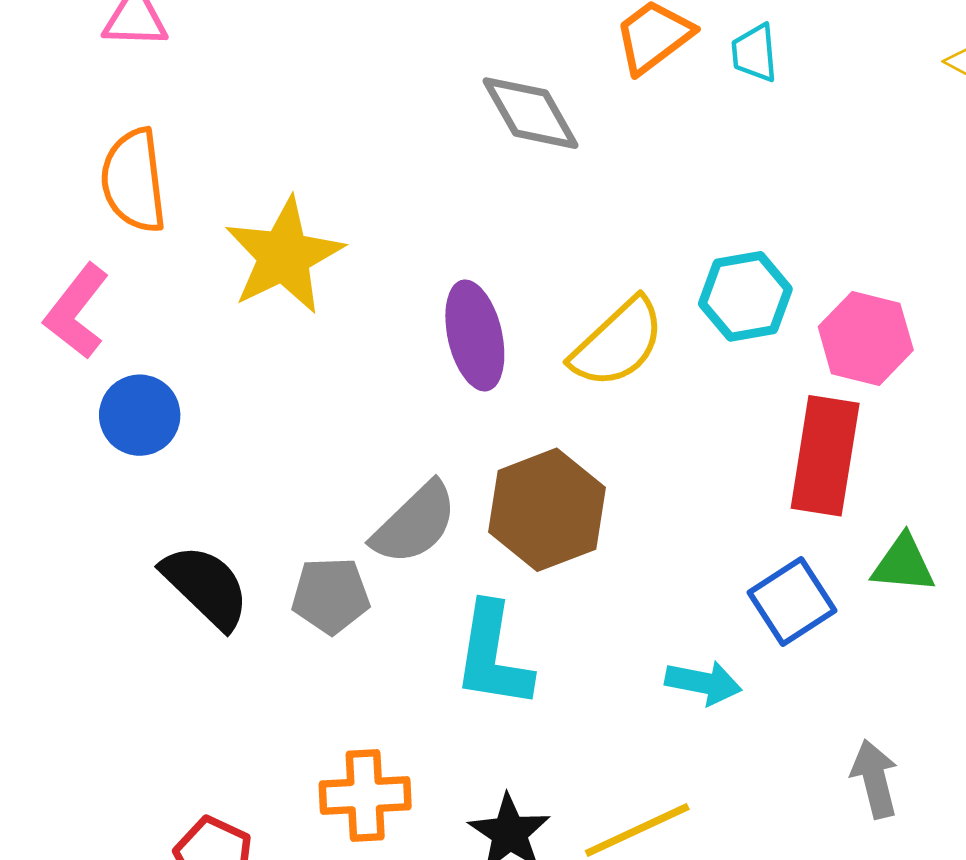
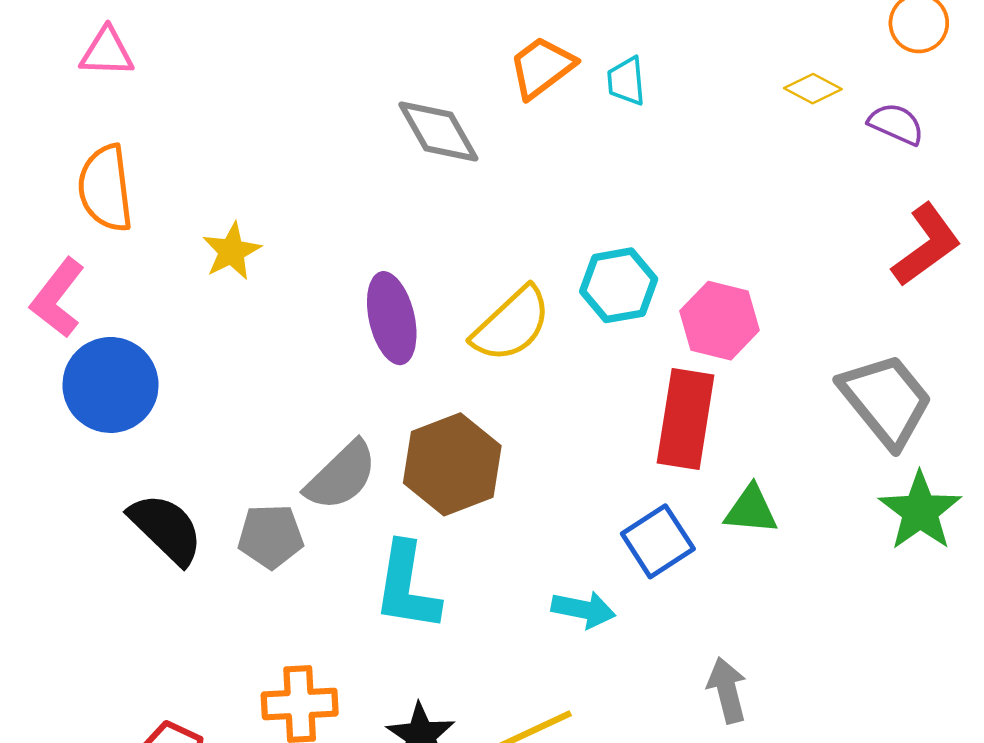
yellow star: (284, 256) -> (232, 251), size x0.6
blue circle: (140, 415) -> (111, 385), size x1.4

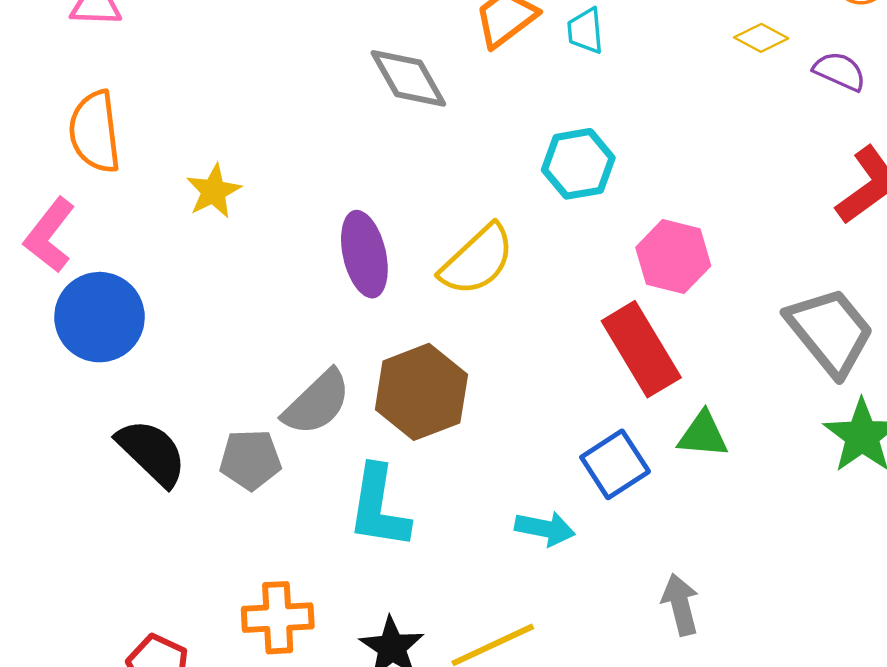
cyan hexagon: (619, 285) -> (578, 164), moved
red rectangle: (686, 419) -> (641, 349), turned -40

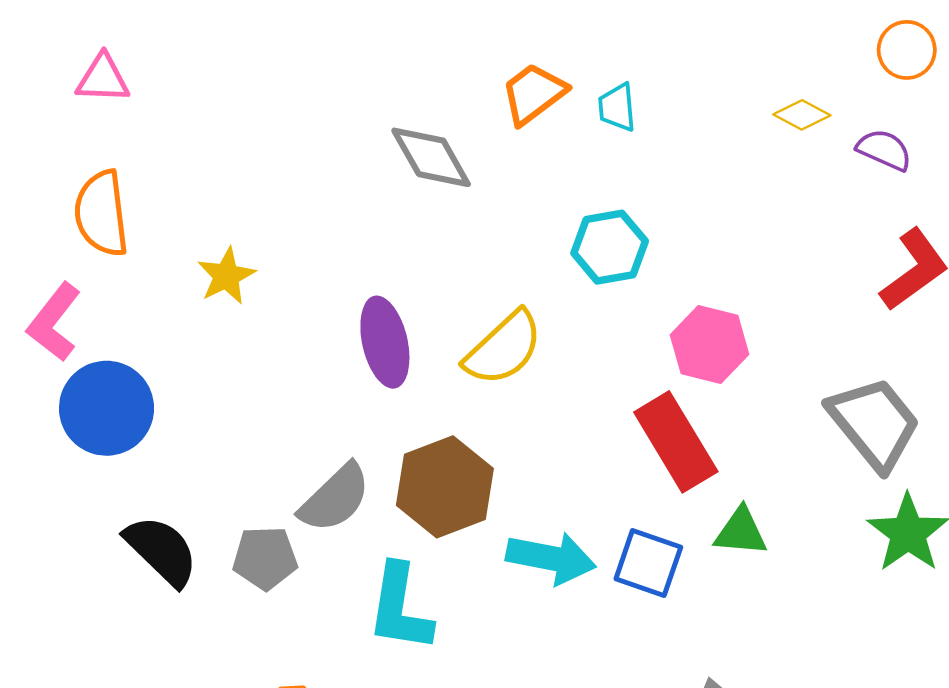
blue square: (615, 464) -> (648, 563), turned -38
cyan arrow: (545, 529) -> (551, 558), moved, size x1.4

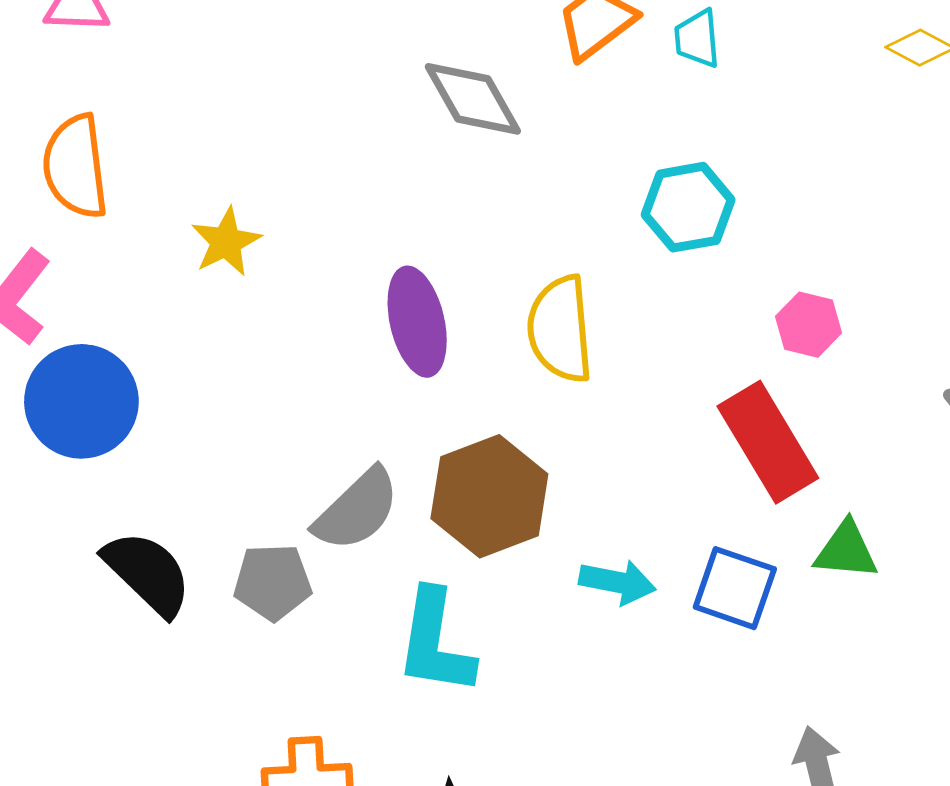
pink hexagon: (709, 345) -> (809, 325), size x0.7
yellow semicircle: (504, 348) -> (560, 329), turned 128
cyan arrow: (551, 558) -> (617, 582), size x0.7

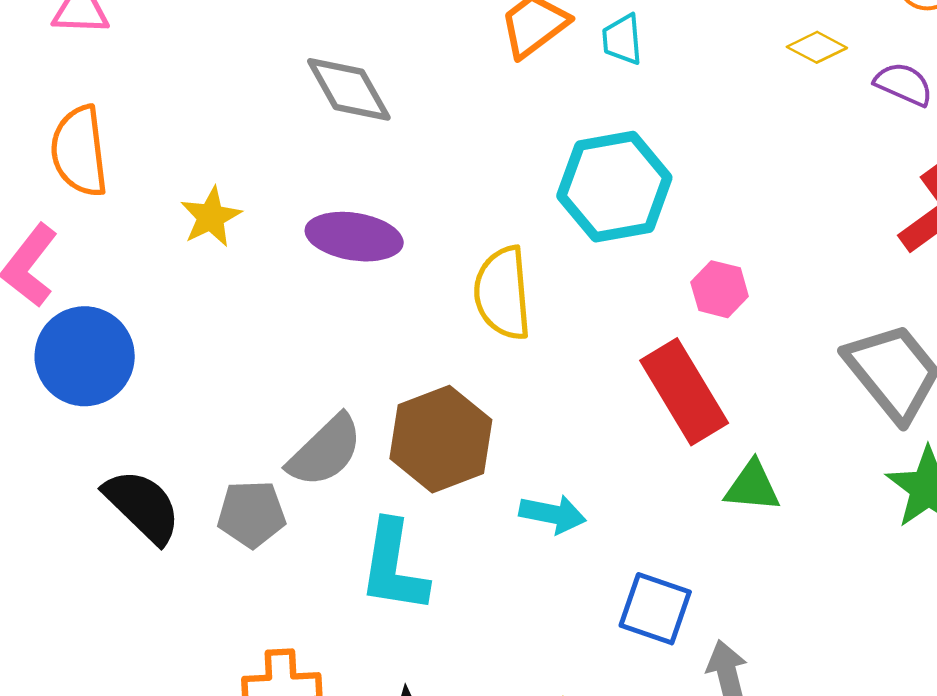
gray diamond: (473, 99) -> (349, 89), moved
cyan hexagon: (688, 207) -> (614, 187), size x1.4
purple ellipse: (417, 322) -> (354, 237), moved, turned -68
blue square: (735, 588) -> (655, 609), moved

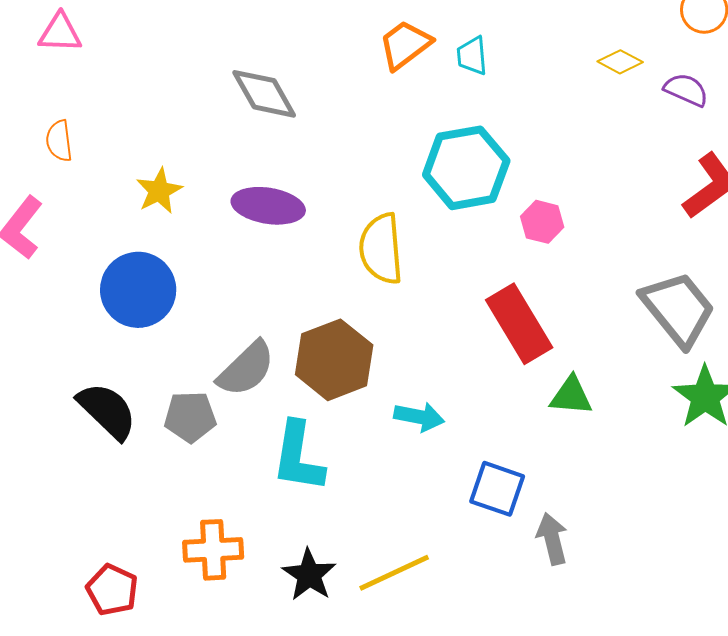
orange semicircle: (79, 151) -> (59, 141), size x0.6
pink hexagon: (720, 289) -> (542, 222), moved
blue circle: (85, 356) -> (138, 290), moved

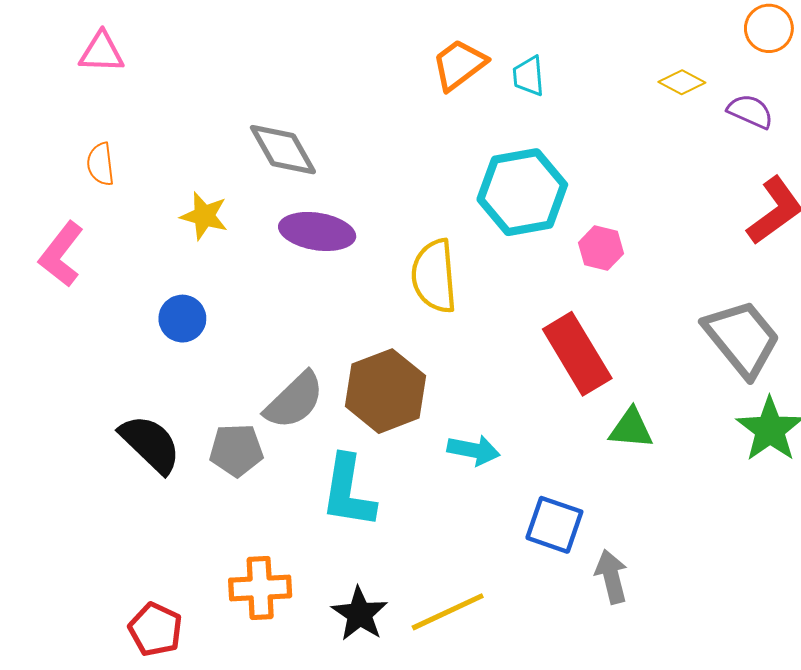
gray diamond: (264, 94) -> (283, 150), moved
yellow star: (159, 191) -> (204, 216), turned -30
blue circle: (138, 290) -> (182, 319), size x0.6

